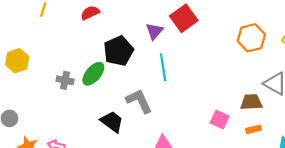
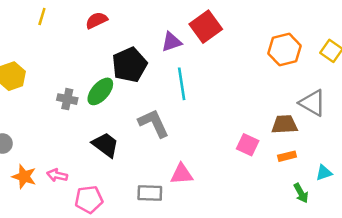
purple triangle: (154, 31) -> (171, 42), turned 30
black trapezoid: (112, 122) -> (105, 145), moved

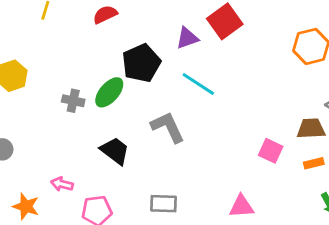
cyan line: (182, 84) -> (198, 84), turned -48
pink triangle: (182, 174) -> (241, 206), moved
orange star: (24, 177) -> (26, 206), moved

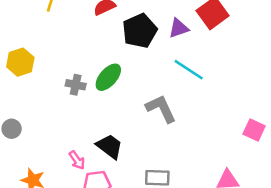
black pentagon: (141, 63) -> (140, 31), moved
black trapezoid: (115, 151) -> (110, 146), moved
pink arrow: (62, 184) -> (77, 160), moved, turned -138

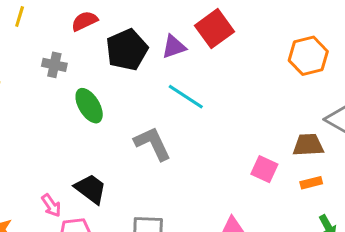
green ellipse: (108, 77) -> (89, 106), turned -72
gray cross: (76, 85) -> (54, 65), moved

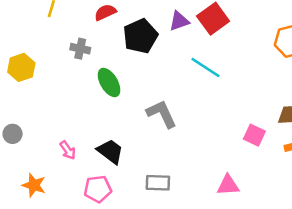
purple triangle: (174, 47) -> (179, 21), moved
cyan line: (186, 97) -> (205, 67), moved
pink arrow: (51, 205) -> (68, 150), moved

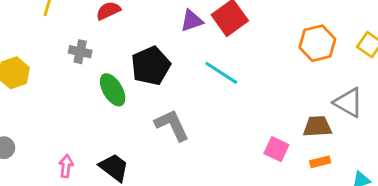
black pentagon: (140, 36) -> (151, 66), moved
pink arrow: (68, 150) -> (66, 166), turned -138

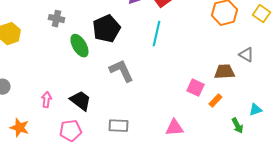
cyan line: (221, 73) -> (156, 34), turned 70
gray triangle: (348, 103) -> (246, 55), size x0.7
orange rectangle: (320, 162) -> (215, 101), moved, turned -32

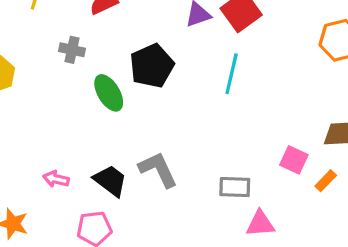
gray L-shape: (121, 71) -> (158, 169), moved
pink arrow: (46, 100) -> (56, 179), turned -84
gray rectangle: (118, 126) -> (235, 187), moved

